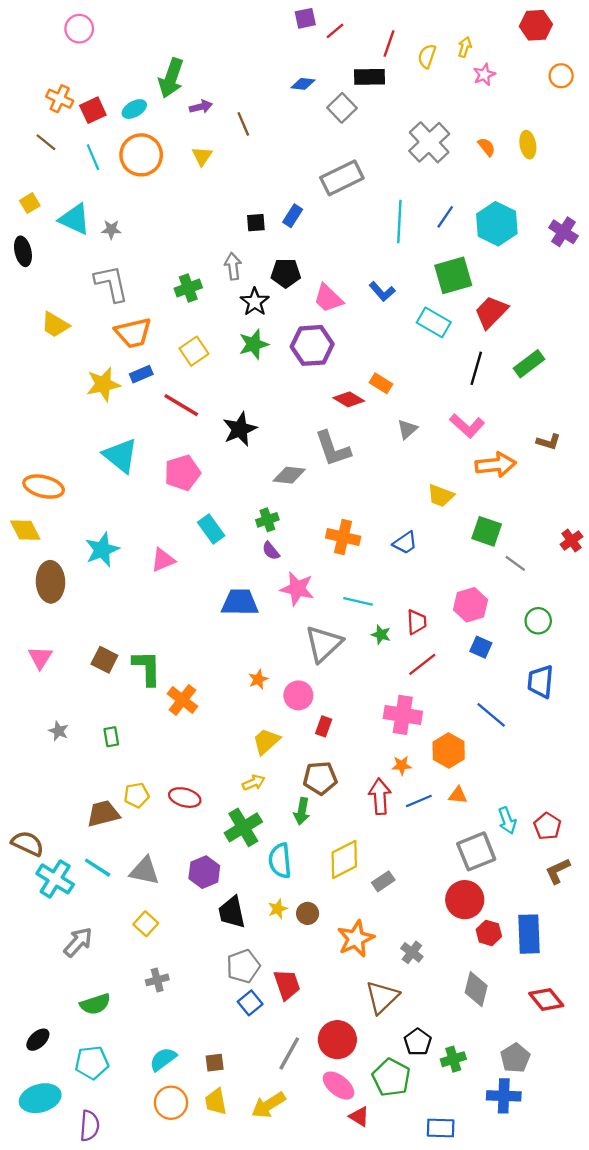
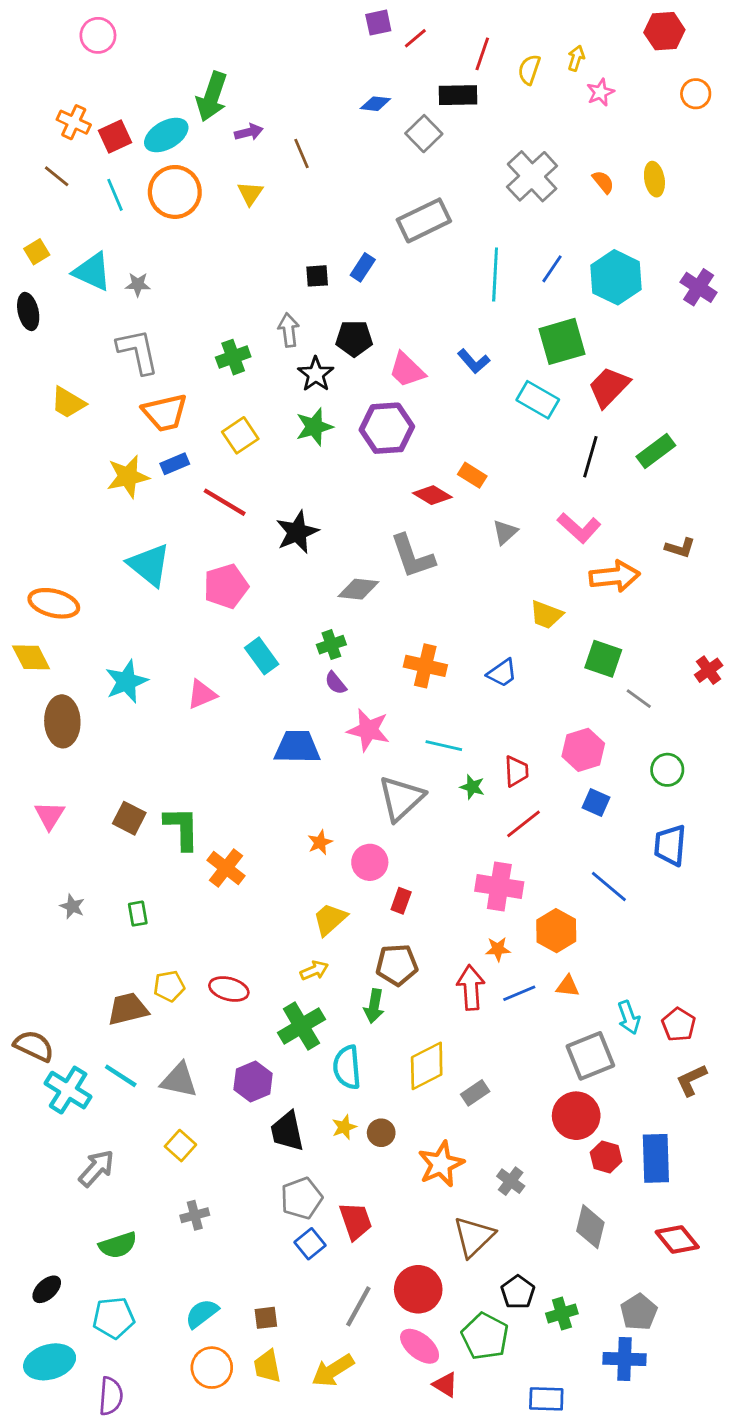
cyan ellipse: (134, 109) -> (166, 135), size x1.4

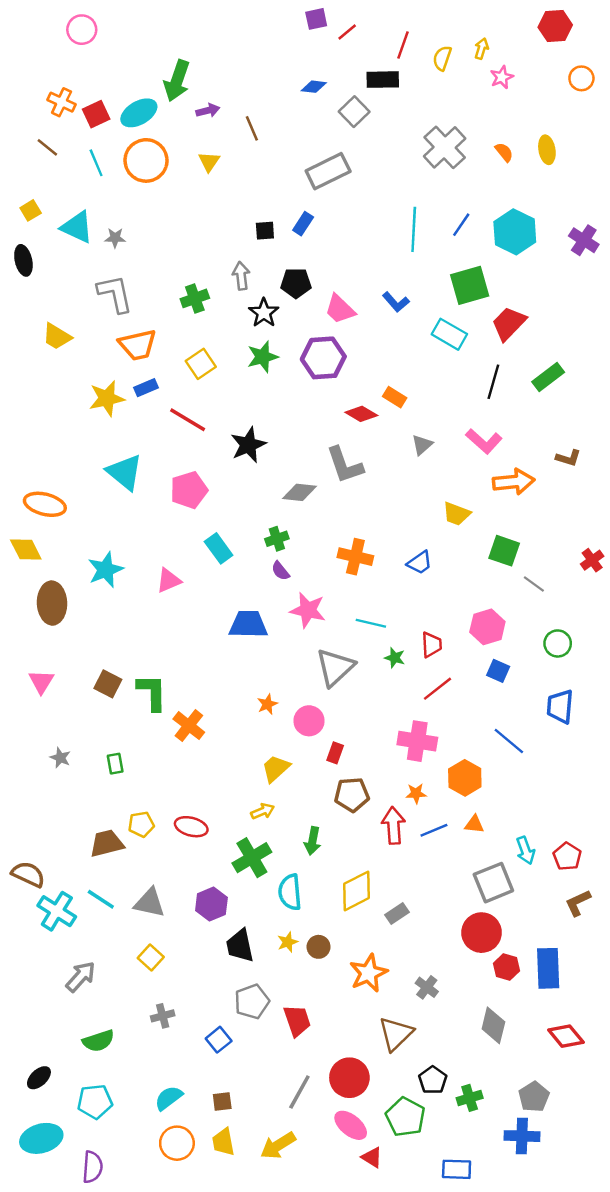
gray rectangle: (424, 220) -> (328, 171), moved
brown pentagon: (397, 965) -> (352, 795), moved
blue square: (310, 1244) -> (219, 1040), moved

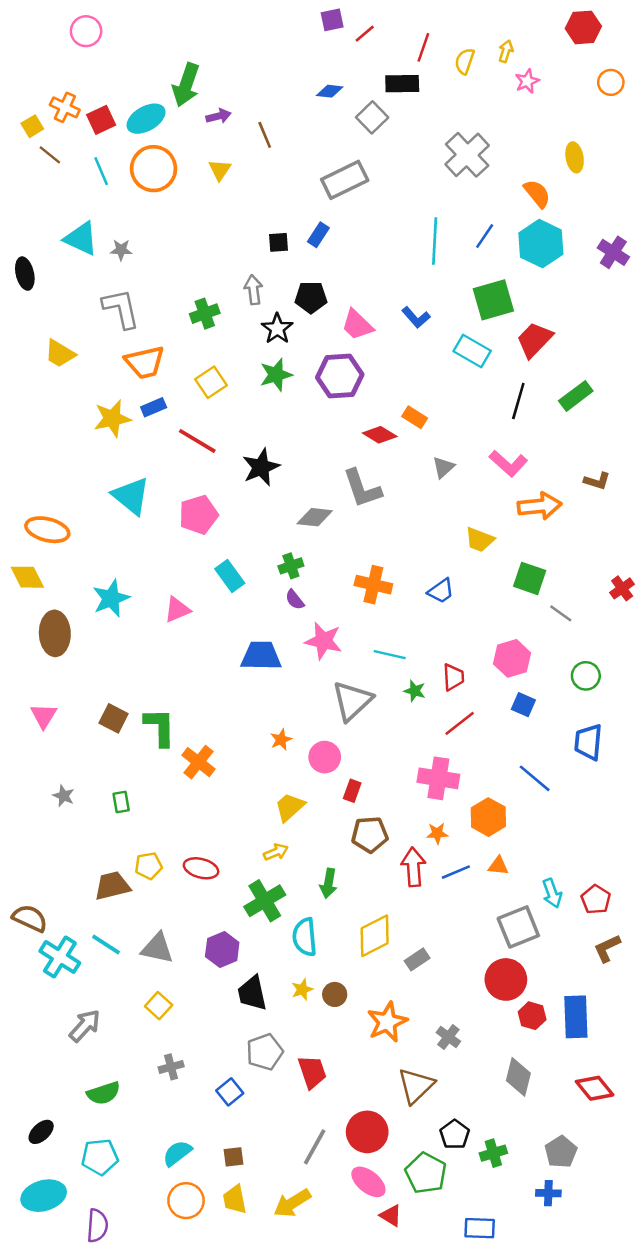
orange semicircle: (504, 152) -> (537, 194), moved, size x1.4
yellow square: (31, 210) -> (32, 126), moved
blue cross: (522, 1136) -> (548, 1193), size x0.7

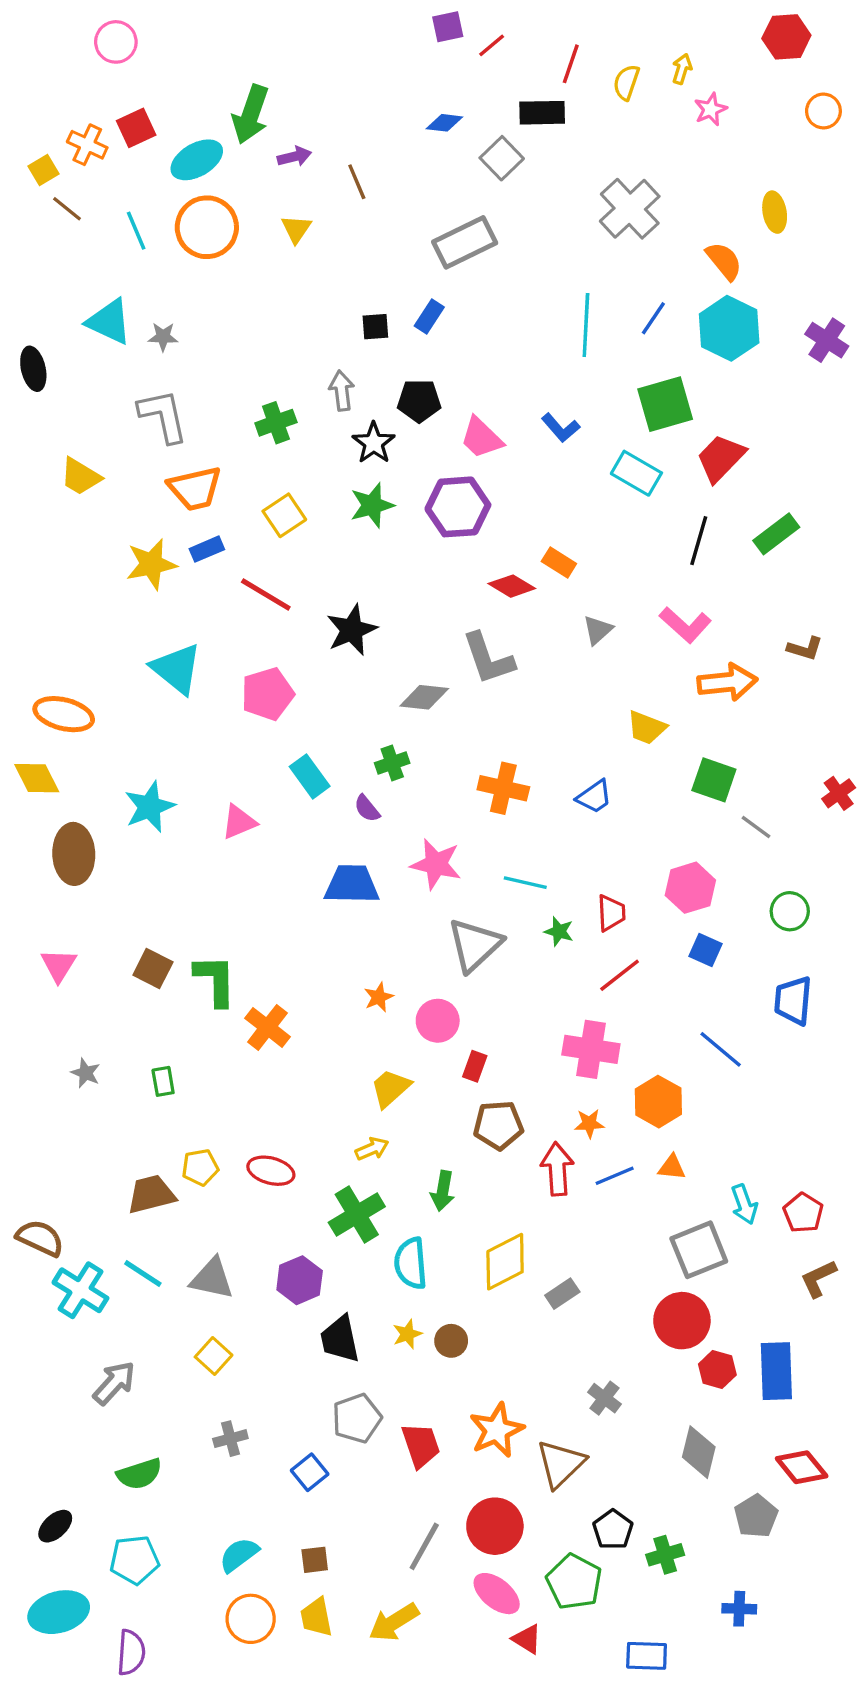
red square: (101, 120) -> (136, 128), moved
purple semicircle: (295, 600) -> (367, 808), moved
orange star: (387, 1022) -> (497, 1430), moved
gray pentagon: (561, 1152) -> (756, 1516), moved

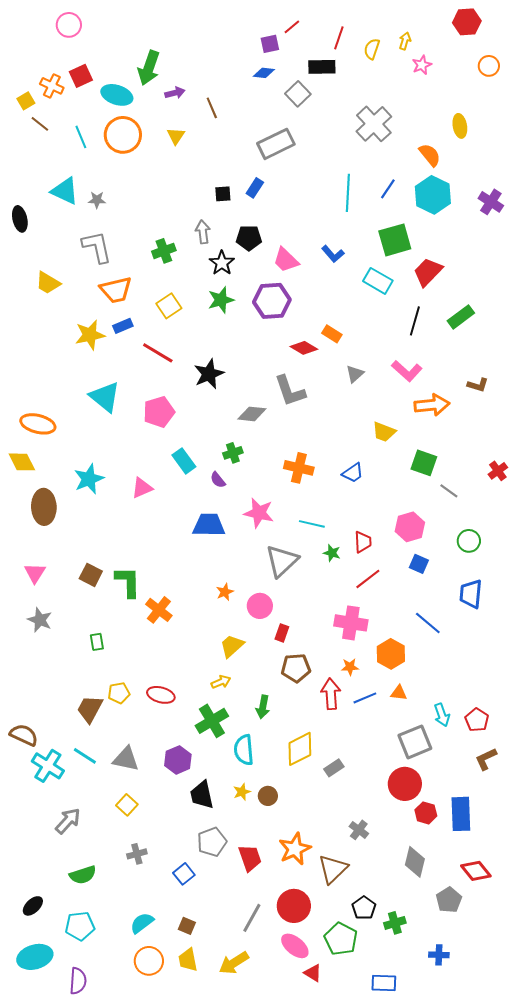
purple square: (448, 27) -> (270, 44), moved
cyan ellipse: (197, 160) -> (117, 95), turned 48
gray star: (86, 1073) -> (40, 620), moved, size x1.4
brown trapezoid: (151, 1194) -> (90, 709), turned -48
brown square: (315, 1560) -> (187, 926), turned 30

